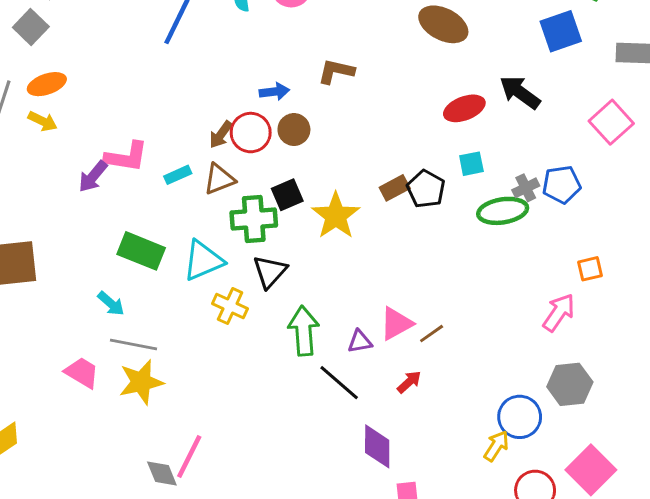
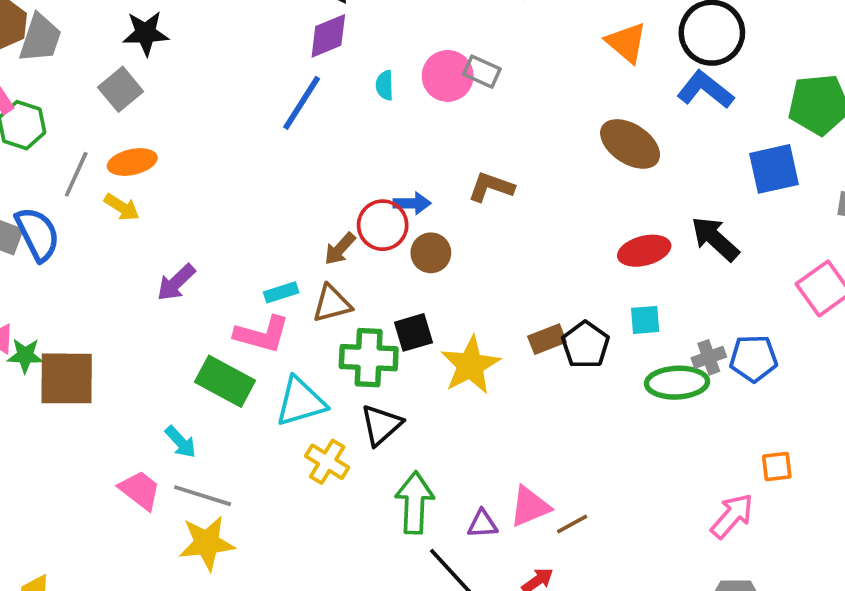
red circle: (251, 133) -> (383, 225), moved
pink L-shape: (126, 157) -> (262, 334), moved
pink trapezoid: (82, 373) -> (140, 490), moved

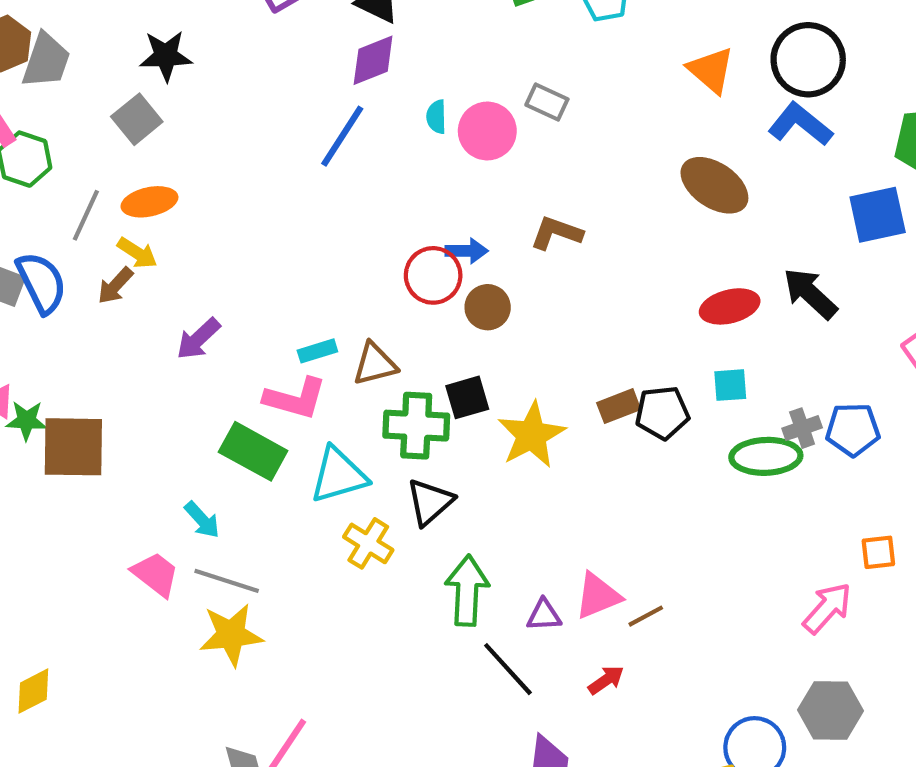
pink circle: (448, 76) -> (487, 131), moved
brown arrow: (340, 249) -> (115, 286), moved
black pentagon: (585, 345) -> (662, 413), turned 30

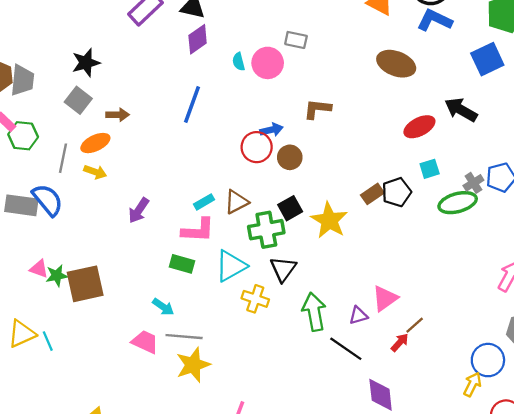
blue line: (342, 136) -> (192, 104), moved
brown arrow: (115, 286) -> (118, 115), moved, turned -120
green rectangle: (253, 451) -> (182, 264), size x0.7
brown line: (646, 616) -> (415, 325), moved

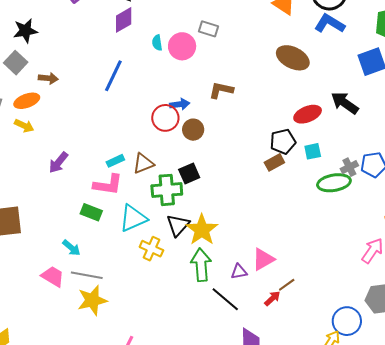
black pentagon: (397, 192) -> (283, 142), moved
brown rectangle: (372, 194) -> (274, 162), moved
yellow star: (329, 220) -> (202, 230), moved

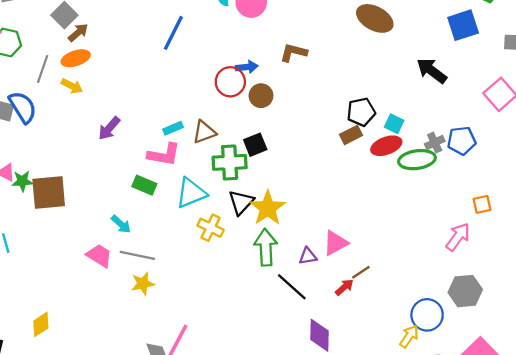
brown arrow: (48, 78) -> (78, 33), moved, turned -48
red ellipse: (308, 114) -> (386, 146), moved
cyan square: (313, 151) -> (394, 124), turned 36
yellow star: (92, 300) -> (143, 284), size x0.7

